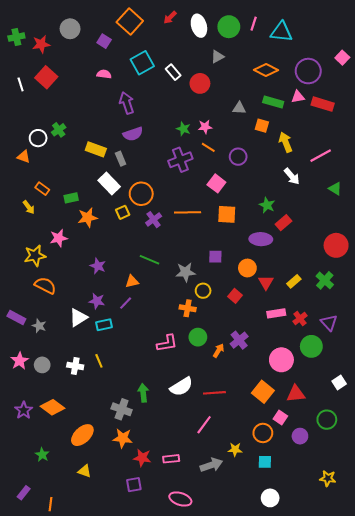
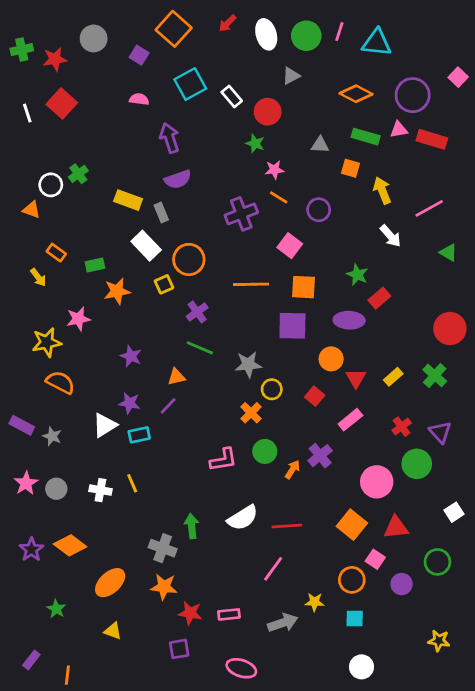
green star: (183, 129) -> (255, 143), moved
purple cross: (154, 220) -> (197, 312), moved
purple square: (215, 257) -> (292, 326), moved, size x1.6
orange cross: (188, 308) -> (251, 413), turned 35
pink rectangle: (276, 313) -> (350, 420), moved, turned -30

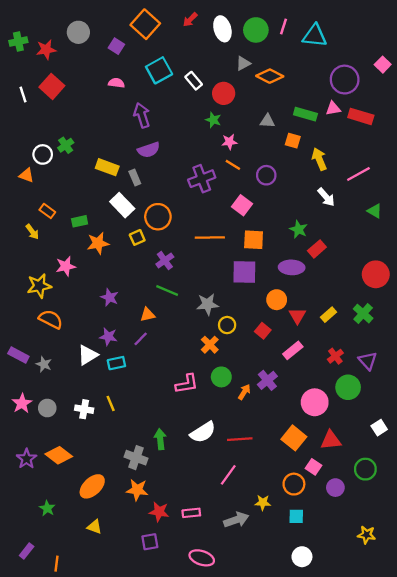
orange diamond: (356, 94) -> (270, 76), moved

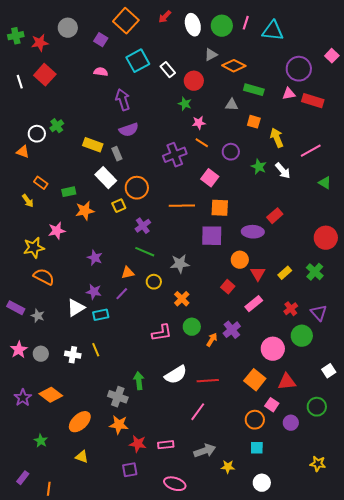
green rectangle: (305, 114) -> (254, 90), moved
green star: (299, 229) -> (259, 167), moved
yellow circle: (227, 325) -> (154, 282), moved
yellow star: (263, 503) -> (228, 467), moved

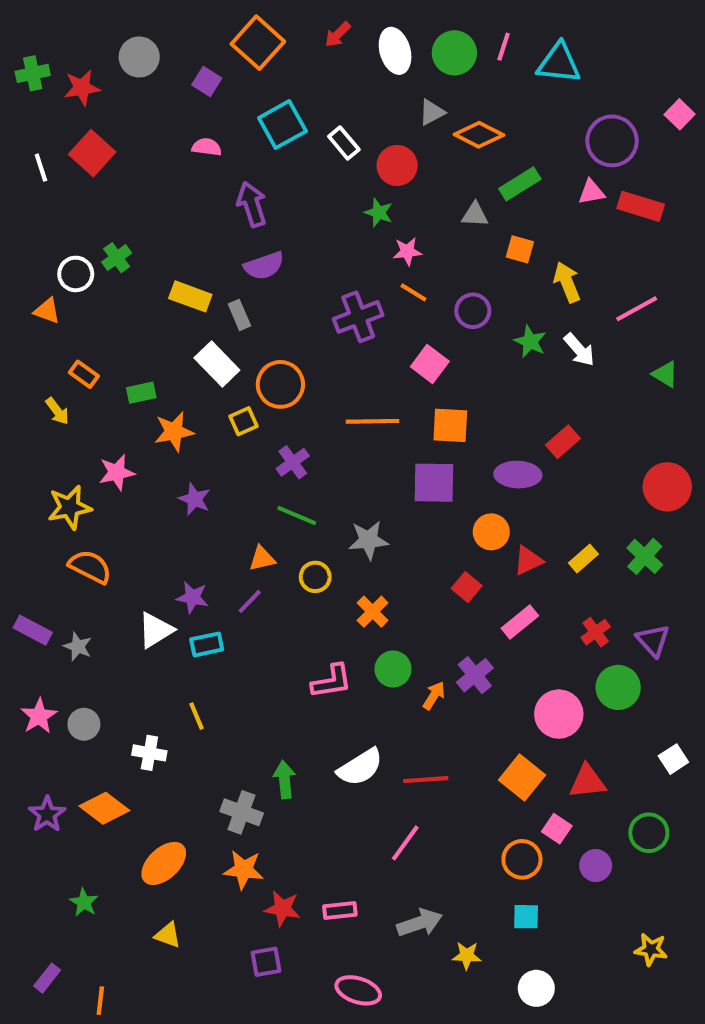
green rectangle: (254, 90) -> (520, 184), turned -48
purple star: (95, 258) -> (194, 499), moved
red triangle: (258, 274) -> (528, 561), turned 35
white cross: (73, 355) -> (149, 753), moved

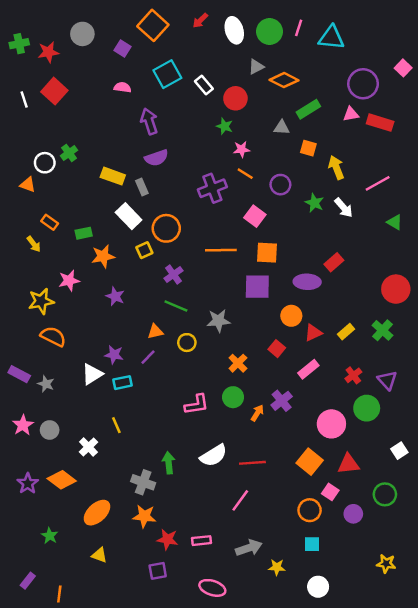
orange cross: (373, 612) -> (238, 363), moved
white cross: (149, 753) -> (88, 447), turned 36

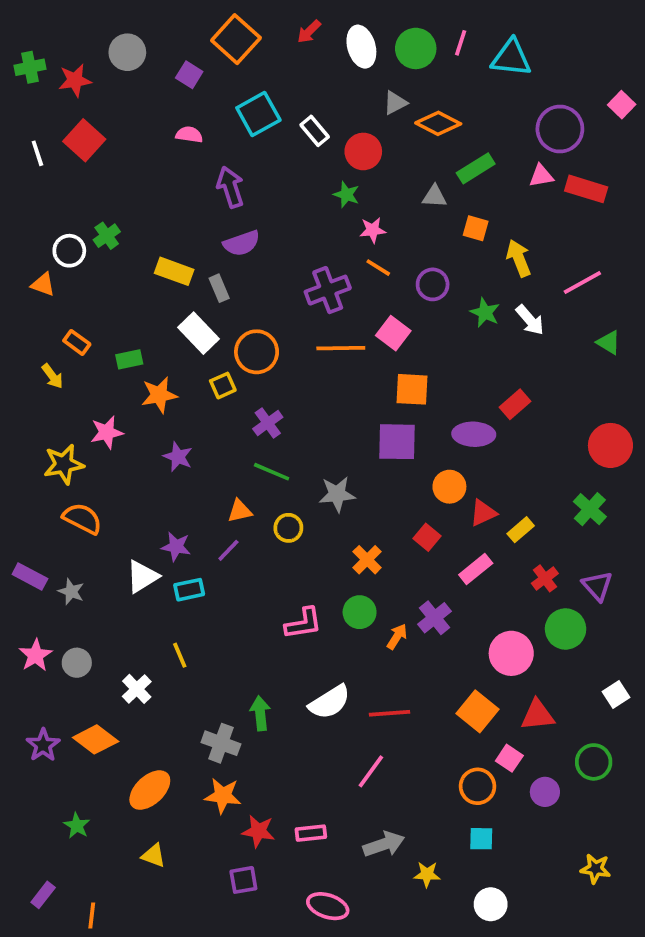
orange line: (221, 250) -> (341, 348), moved
yellow rectangle: (346, 332) -> (521, 530), moved

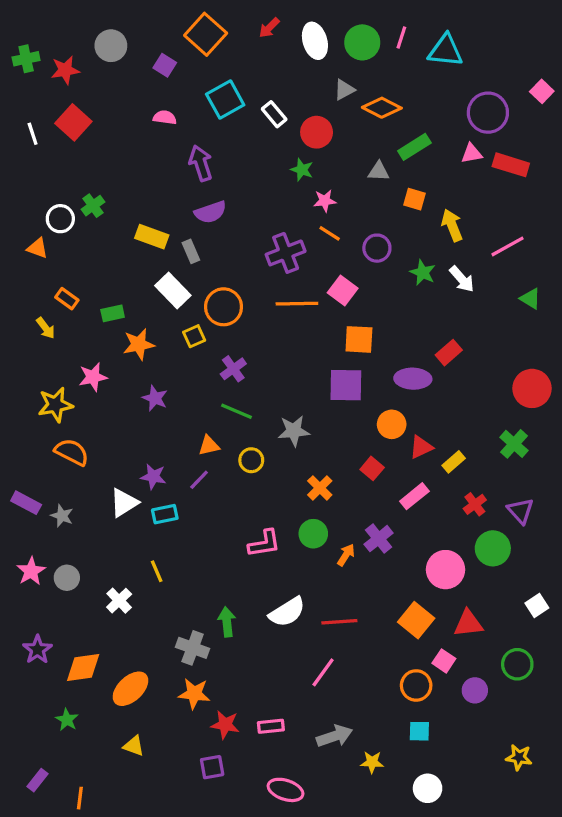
orange diamond: (96, 739) -> (83, 668), moved, turned -45

